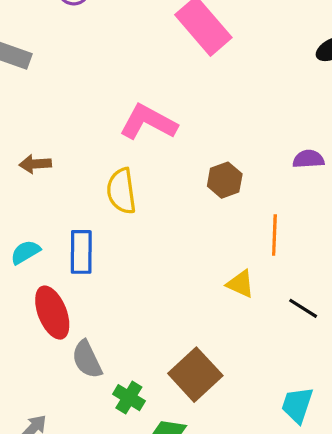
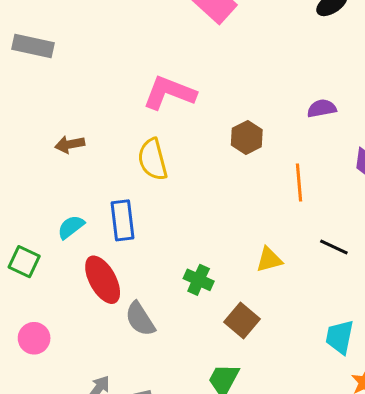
yellow triangle: (240, 284) -> (269, 260), moved, turned -32
brown square: (195, 375) -> (242, 321), size x0.7
green cross: (129, 398) -> (199, 280), moved

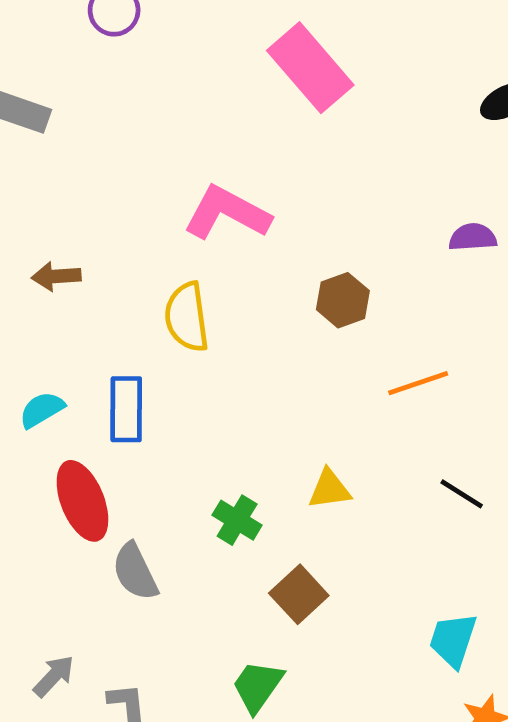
purple semicircle: (322, 108) -> (473, 237), moved
orange line: (299, 183) -> (418, 383), turned 69
yellow triangle: (269, 260) -> (330, 489), moved

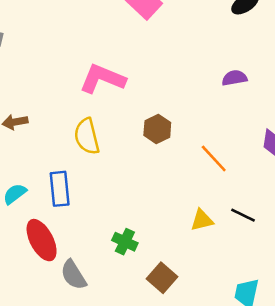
brown hexagon: (343, 300) -> (157, 129), moved
orange line: (418, 383) -> (214, 159), turned 72
yellow triangle: (330, 489) -> (202, 220), moved

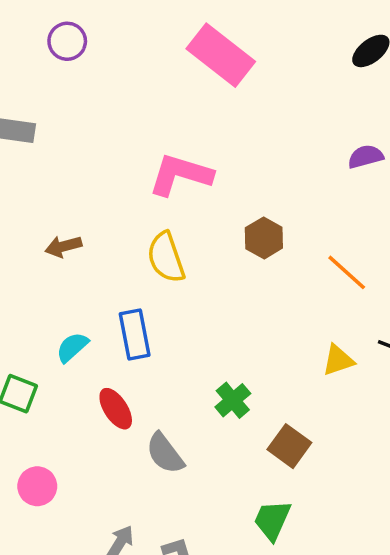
red ellipse: (42, 240) -> (116, 409), size x0.7
green cross: (125, 242) -> (233, 400), turned 30

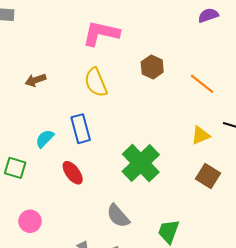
green cross: (233, 400) -> (141, 163), size x1.8
brown square: (289, 446) -> (208, 176), moved
gray semicircle: (165, 453) -> (118, 216), moved

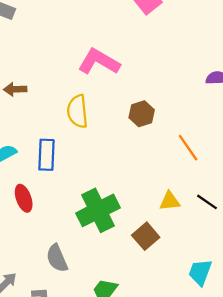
brown square: (208, 176) -> (146, 236), moved

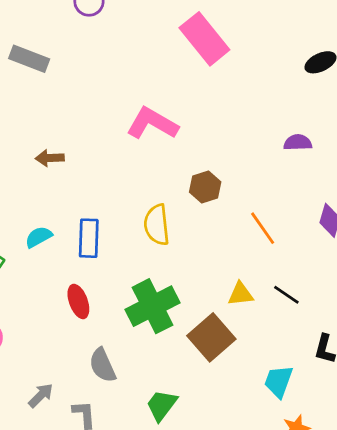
yellow semicircle: (77, 111) -> (157, 225), moved
red ellipse: (24, 198) -> (78, 301), moved
brown square: (146, 236) -> (211, 337), size x1.4

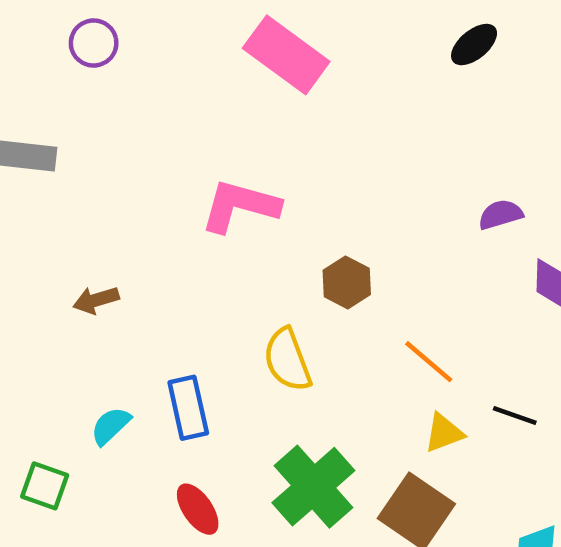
purple semicircle: (298, 143) -> (501, 215), moved
orange line: (263, 228) -> (429, 362), moved

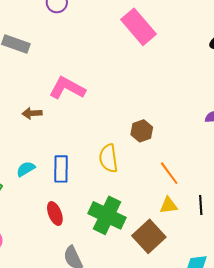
pink L-shape: (240, 206) -> (67, 88), moved
black line: (515, 416) -> (201, 205), turned 54
green cross: (313, 487) -> (107, 215), turned -36

